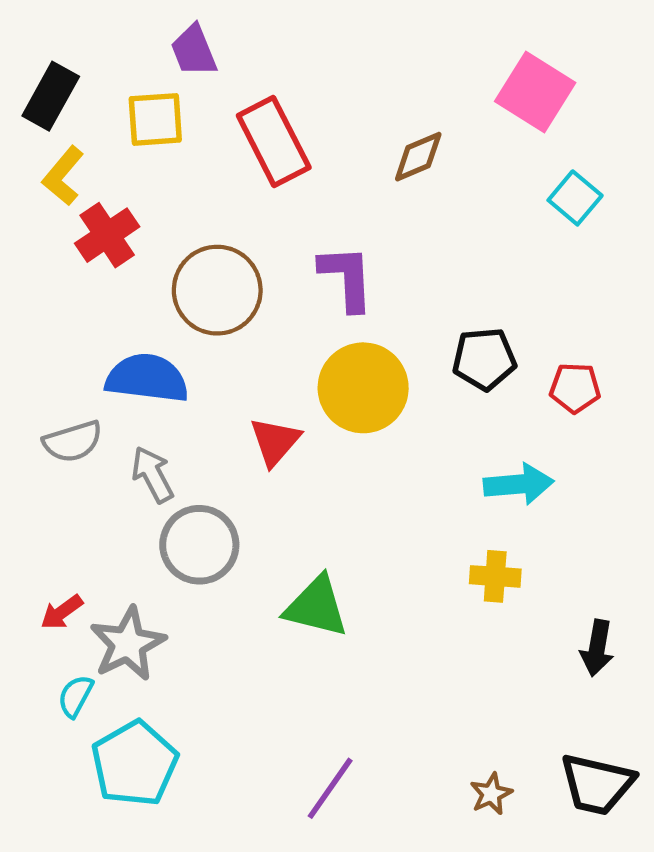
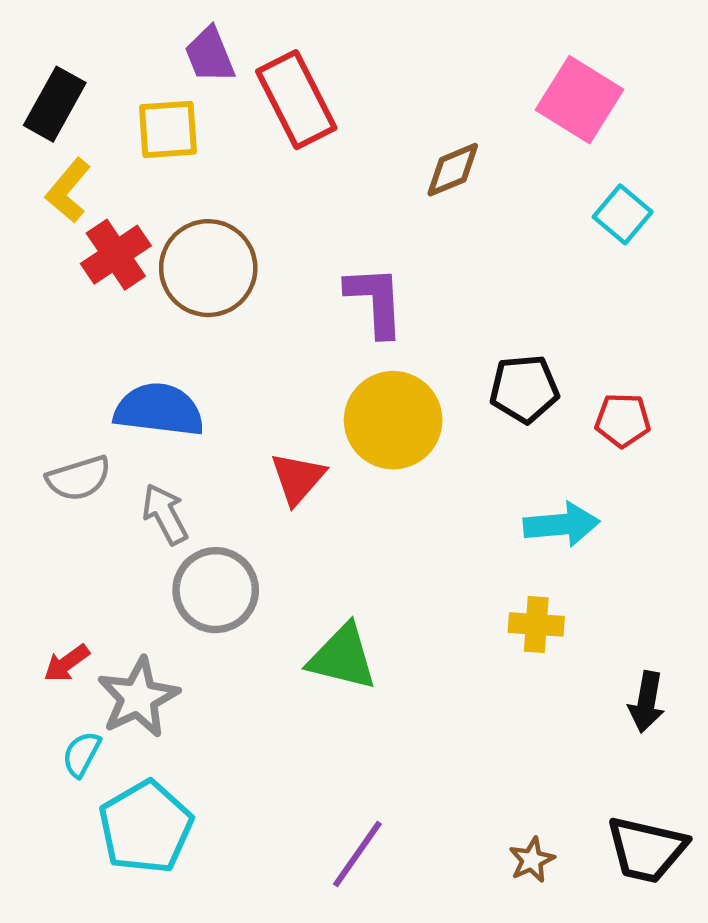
red rectangle: (274, 141) -> (296, 100), moved
brown circle: (217, 290) -> (208, 268), moved

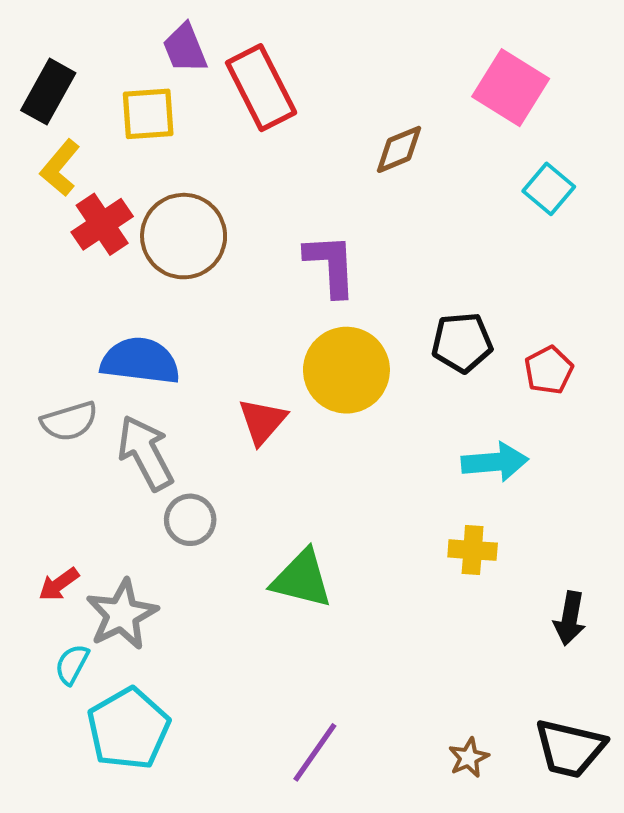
red pentagon: (623, 420) -> (549, 370), turned -30
gray arrow: (165, 514) -> (145, 453), size x1.4
gray circle: (216, 590) -> (190, 520), size x0.7

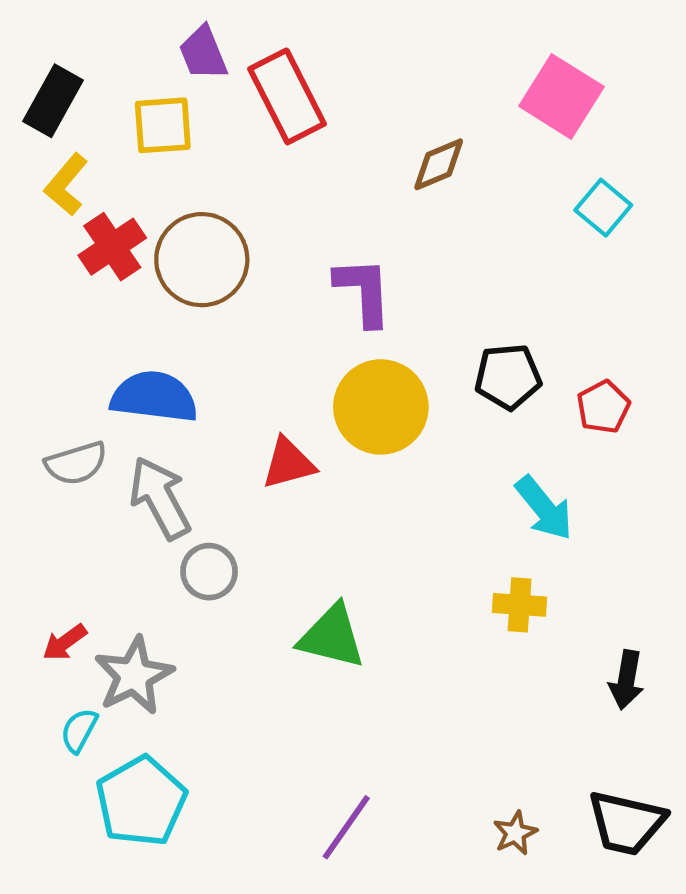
red triangle: (262, 421) -> (288, 463), turned 34
cyan arrow: (495, 462) -> (544, 508), turned 56

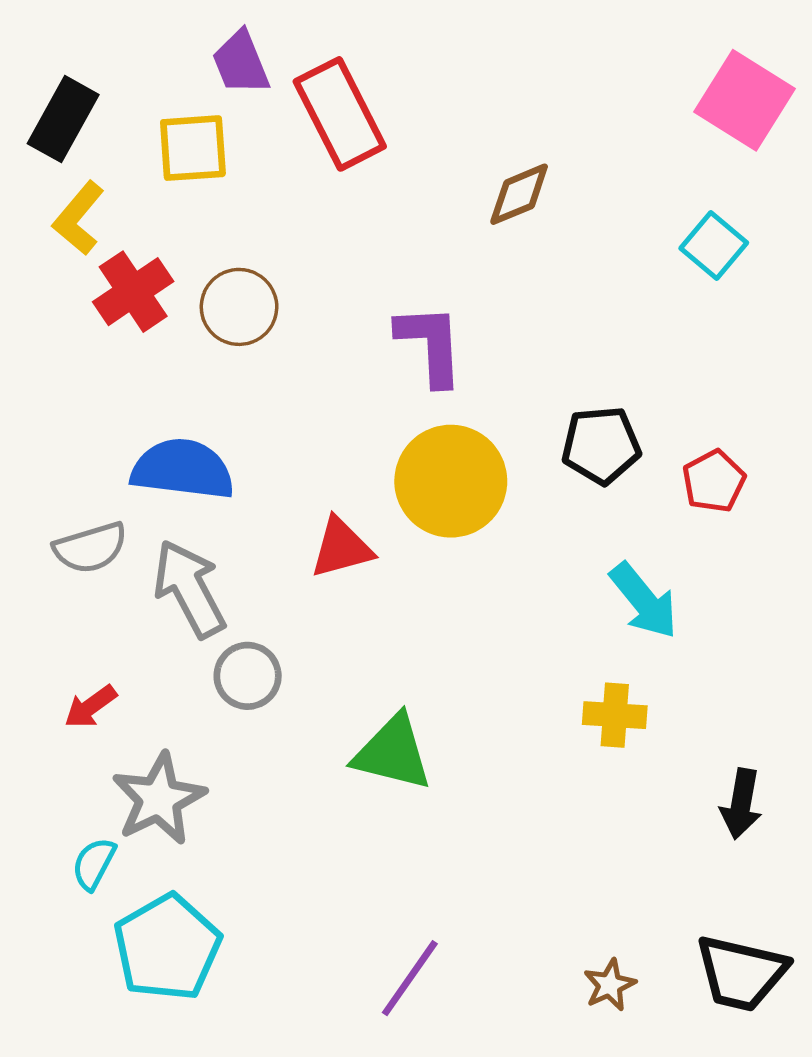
pink square: (561, 96) -> (745, 100), moved
brown circle: (202, 260) -> (239, 307), size x0.7
red arrow: (65, 642) -> (90, 707), moved

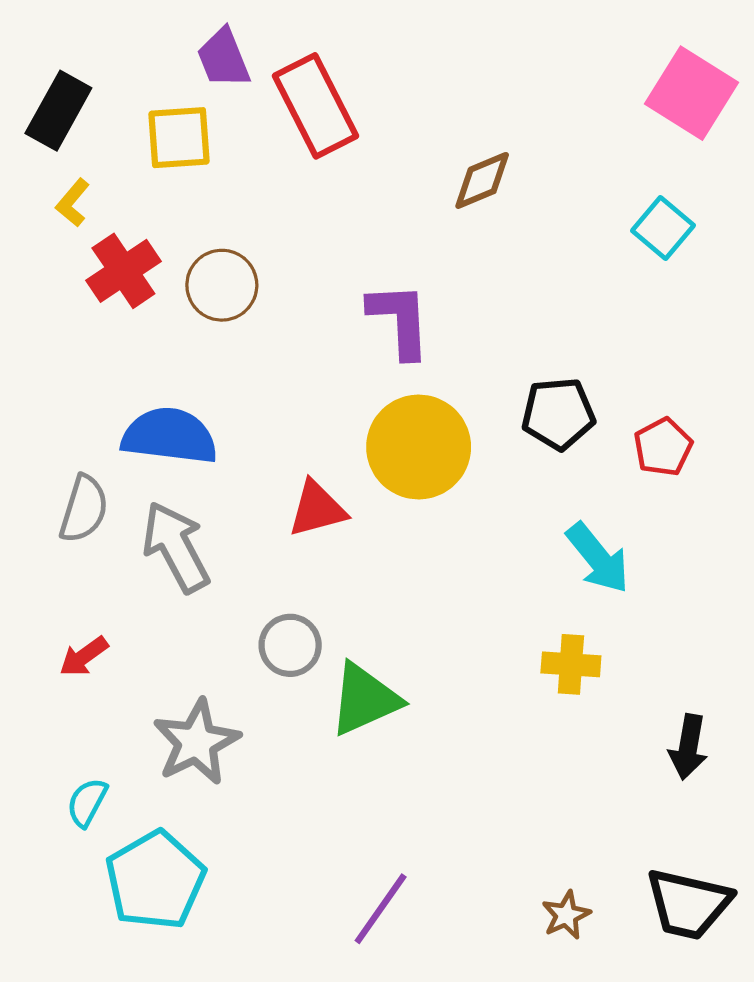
yellow L-shape: (78, 218) -> (73, 203), size x0.7
gray semicircle: (90, 548) -> (84, 509), turned -56
gray circle: (248, 676) -> (290, 645), moved
green triangle: (393, 753) -> (365, 699), turned -38
gray star: (159, 799) -> (196, 742), moved

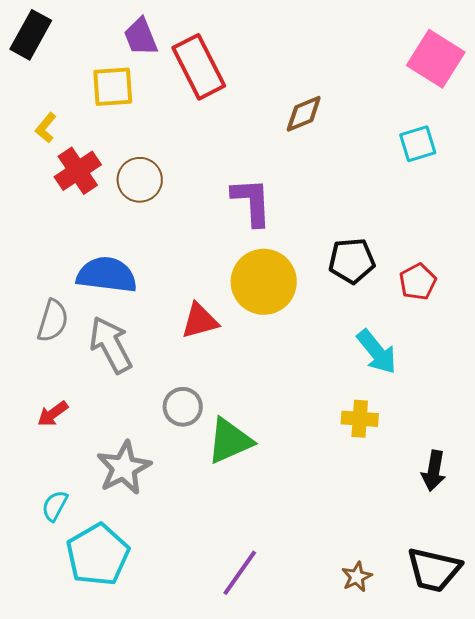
black rectangle: (58, 111) -> (31, 35), moved
cyan square: (663, 228) -> (418, 144), turned 33

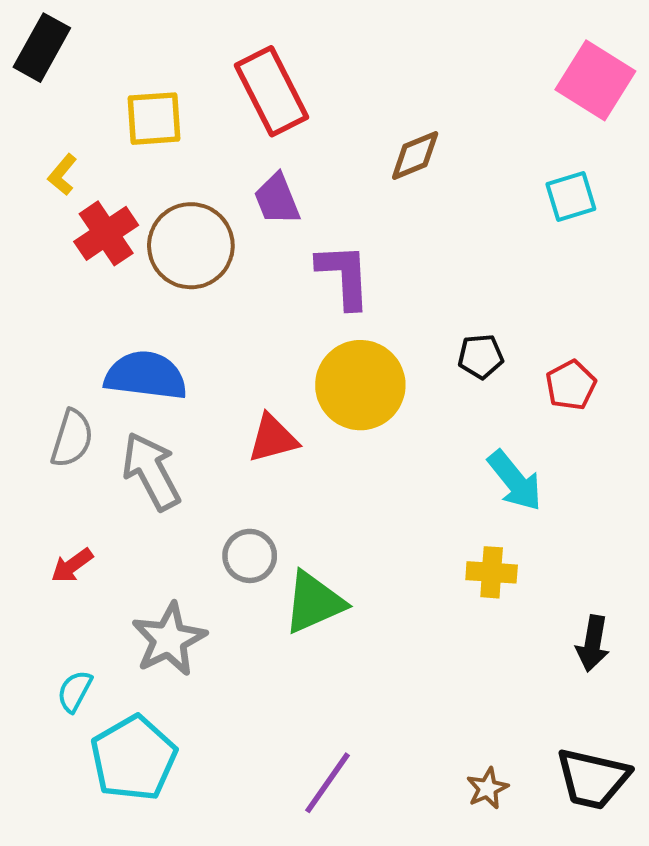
purple trapezoid: (141, 37) -> (277, 199), moved
brown circle: (140, 180) -> (191, 246), size x1.4
black pentagon: (352, 261) -> (481, 356), size x0.7

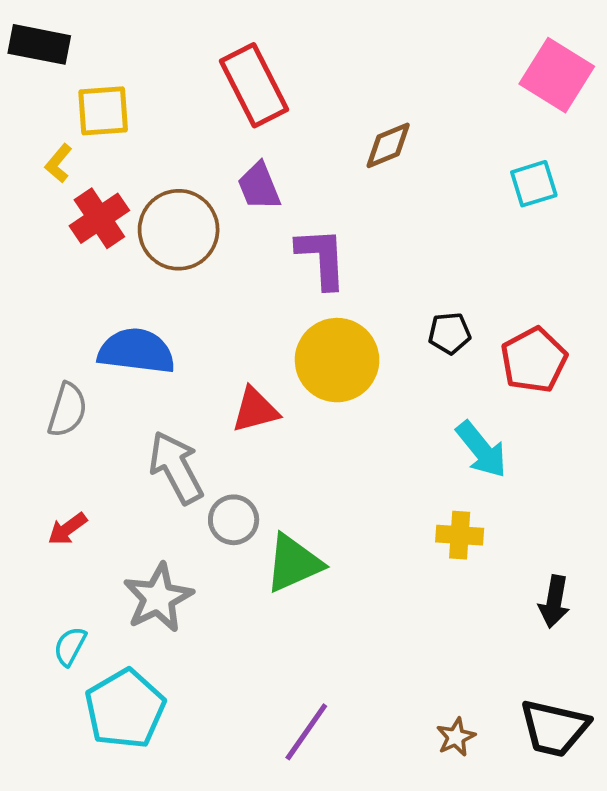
black rectangle: (42, 48) -> (39, 44), turned 72
yellow square: (154, 119) -> (103, 111), moved
red pentagon: (571, 385) -> (534, 360), size x1.4
gray arrow: (151, 471) -> (176, 467), moved

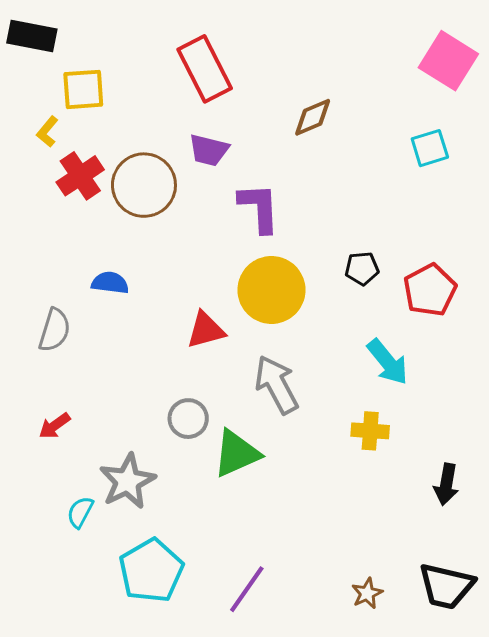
purple trapezoid: (259, 186) -> (209, 150), turned -54
blue semicircle: (136, 351) -> (110, 283), size x0.6
gray arrow: (176, 467) -> (277, 385), moved
cyan semicircle: (70, 646) -> (80, 512), moved
cyan pentagon: (125, 709) -> (151, 571), moved

